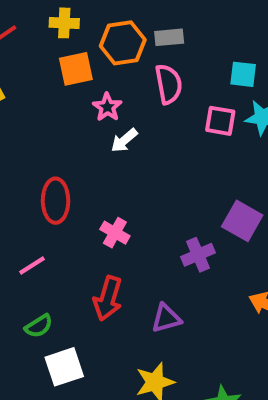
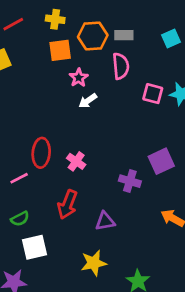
cyan square: (243, 74) -> (171, 38), moved, turned -36
red ellipse: (56, 201) -> (41, 153), moved
purple square: (242, 221) -> (161, 161), turned 30
purple cross: (198, 255) -> (130, 181), turned 35

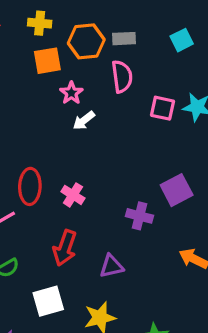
white square: (34, 247) -> (48, 301), moved

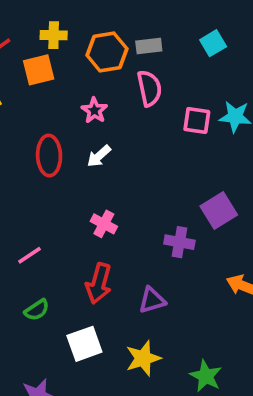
orange square: (47, 61) -> (39, 70), moved
white arrow: (84, 121) -> (99, 156), moved
red ellipse: (30, 186) -> (49, 156), moved

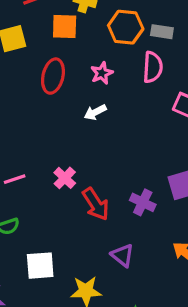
red ellipse: (49, 156) -> (53, 76), moved
pink cross: (104, 224) -> (65, 178), moved
red arrow: (99, 283) -> (96, 204), moved, turned -64
purple triangle: (152, 300) -> (123, 255), moved, turned 40

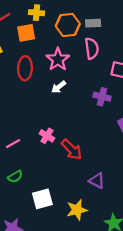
pink star: (102, 73) -> (58, 59), size x1.5
purple cross: (143, 202) -> (102, 97), moved

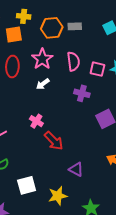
pink semicircle: (92, 48) -> (73, 61), moved
pink cross: (47, 136) -> (36, 121), moved

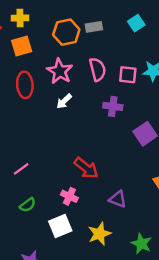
yellow cross: (24, 16) -> (20, 18), moved
pink cross: (36, 121) -> (69, 196), moved

